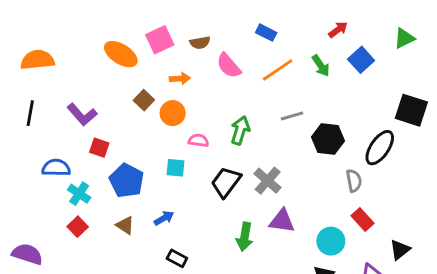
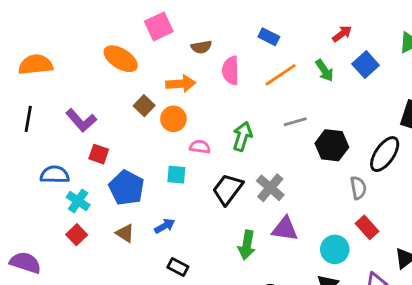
pink square: (160, 40) -> (159, 26), moved
pink semicircle: (229, 66) -> (231, 70), turned 40
orange arrow: (180, 79) -> (181, 84), size x1.4

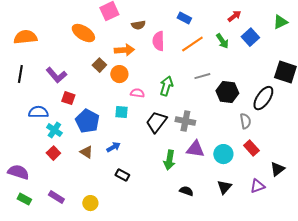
gray cross: (270, 188) -> (185, 121), turned -30
cyan circle: (335, 249) -> (223, 154), moved

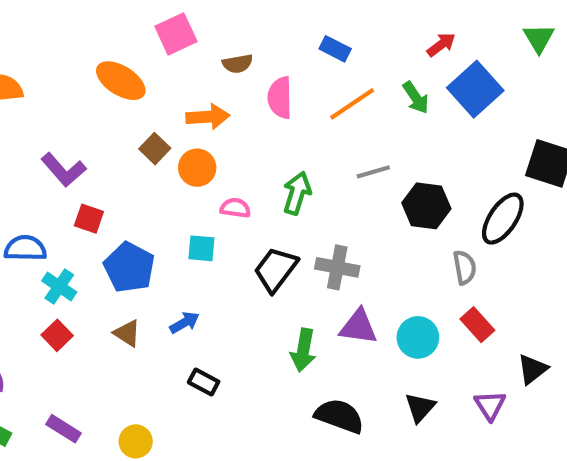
green triangle: (280, 22) -> (539, 38), moved, turned -35
blue square: (250, 37) -> (475, 89), size x1.4
purple triangle: (257, 186) -> (490, 405), turned -42
black semicircle: (186, 191) -> (339, 416), size x1.6

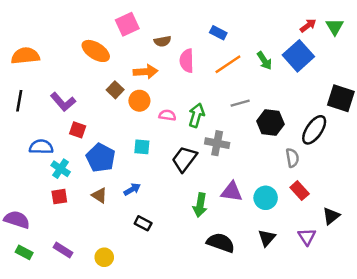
red arrow: (441, 45) -> (308, 25), moved
pink semicircle: (235, 208) -> (167, 115), moved
gray cross: (337, 267) -> (217, 143), moved
red square: (57, 335) -> (59, 197), turned 35

